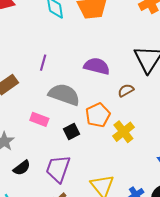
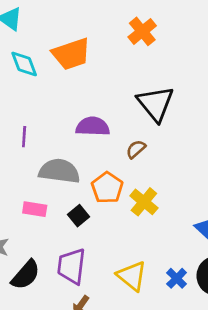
black semicircle: (22, 168) -> (26, 275), size x1.4

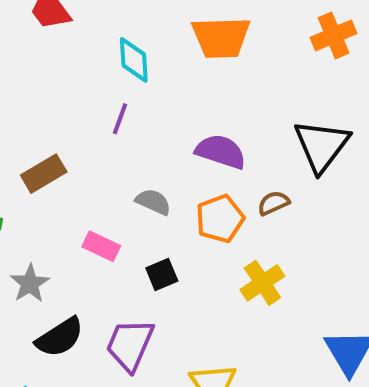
cyan diamond: (24, 64) -> (134, 60), moved
purple line: (24, 137) -> (120, 119), moved
gray semicircle: (59, 171) -> (153, 202), size x0.6
orange pentagon: (107, 188) -> (220, 219), moved

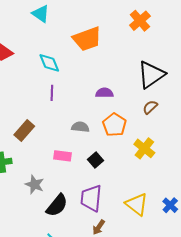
black triangle: (322, 146) -> (151, 75), turned 36
purple semicircle: (221, 152) -> (104, 93), size x0.7
brown semicircle: (273, 203) -> (150, 107), moved

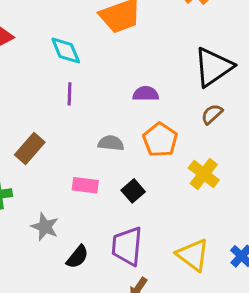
black semicircle: (57, 205) -> (77, 257), size x0.7

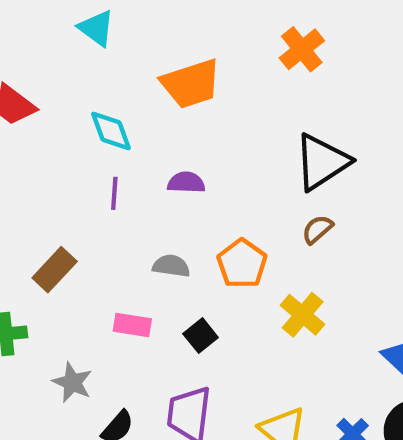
purple semicircle: (146, 94) -> (186, 183), moved

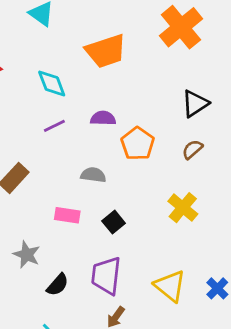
orange cross: (302, 49) -> (181, 27), size x1.4
black triangle: (322, 162) -> (195, 104), size x0.7
purple line: (114, 193) -> (54, 126), turned 60
orange pentagon: (242, 264) -> (138, 144), moved

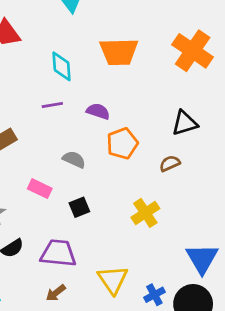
orange cross: (181, 27) -> (193, 51), turned -33
purple trapezoid: (106, 276) -> (58, 253), turned 72

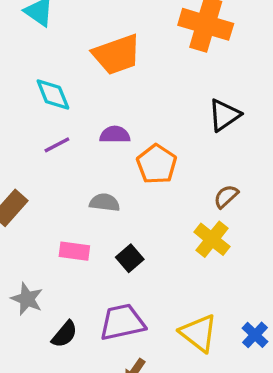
brown semicircle: (170, 163) -> (226, 196), moved

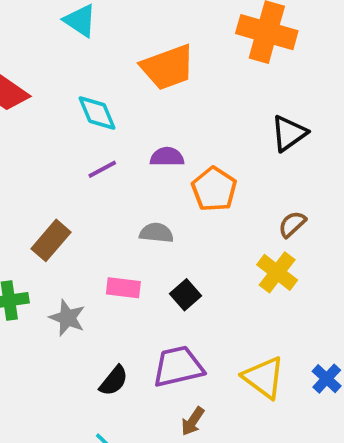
gray star: (27, 299) -> (67, 318), moved

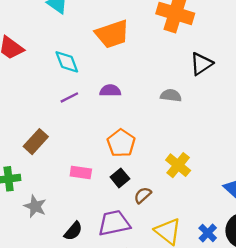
black triangle: (289, 133) -> (201, 64), moved
orange pentagon: (214, 189) -> (121, 143), moved
brown semicircle: (292, 224) -> (143, 195), moved
gray semicircle: (156, 233) -> (171, 95), moved
gray star: (67, 318) -> (35, 206), moved

